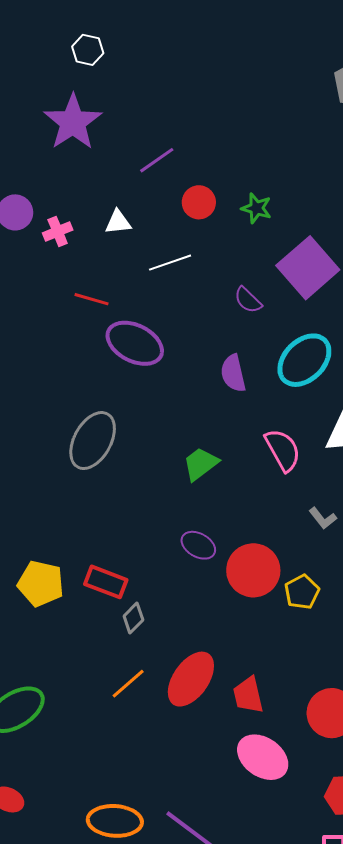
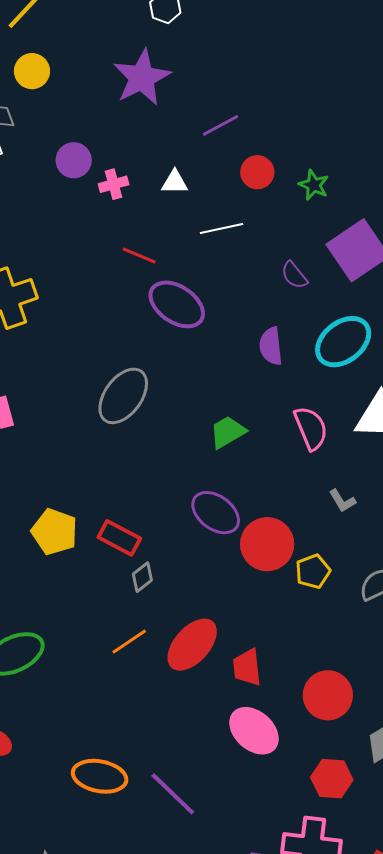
purple ellipse: (198, 545) -> (216, 513), size x1.4

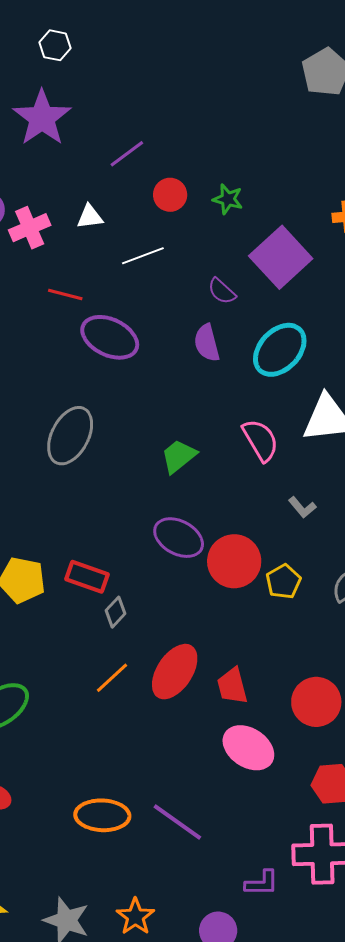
pink cross: (114, 184) -> (30, 228), size x1.4
purple semicircle: (271, 346) -> (207, 343), moved

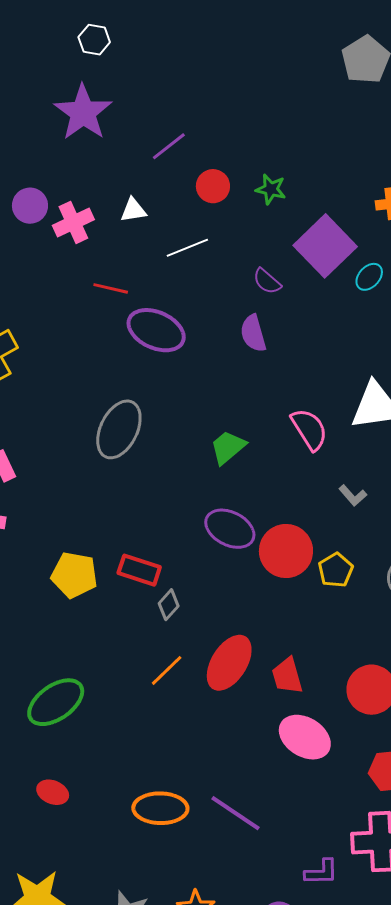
cyan ellipse: (280, 350) -> (369, 277), moved, size x0.5

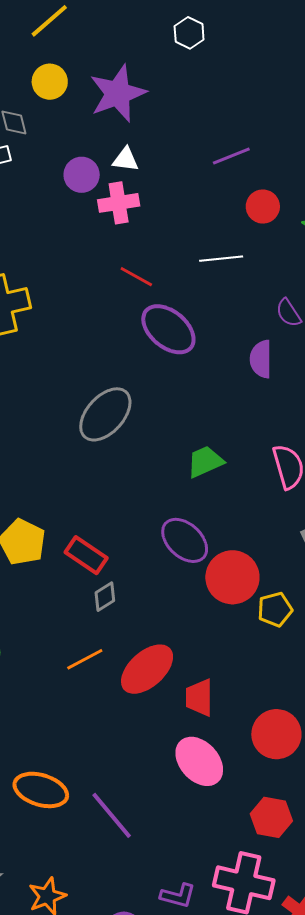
purple star: (83, 112) -> (118, 93), moved
white triangle: (133, 210) -> (125, 159), moved

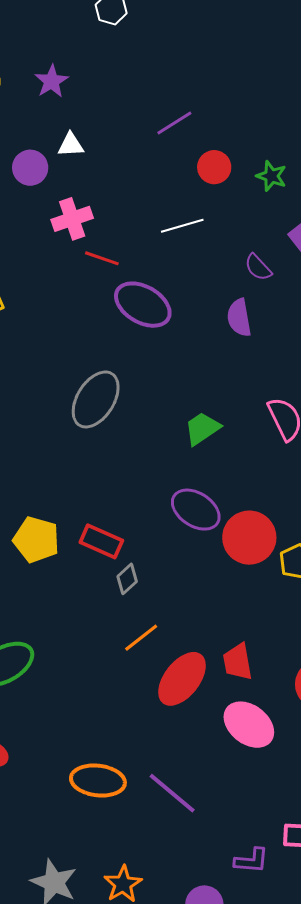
purple star: (118, 93) -> (52, 81), size x0.6
pink cross: (119, 203) -> (72, 219), moved
orange line: (85, 659) -> (141, 638), moved
red ellipse: (147, 669) -> (182, 679), moved

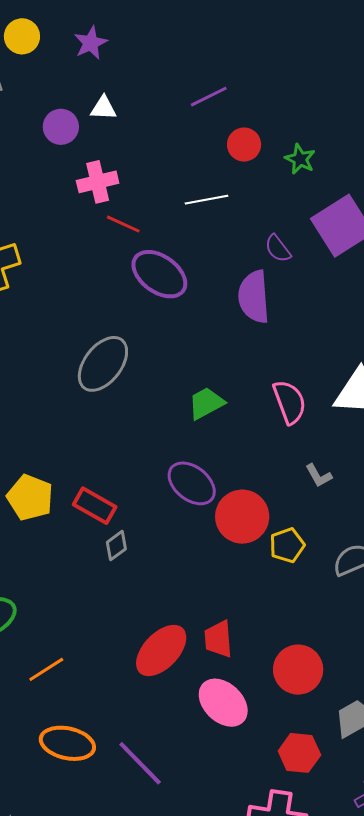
purple semicircle: (239, 318) -> (254, 297), size x1.4
orange line: (141, 638) -> (46, 669), moved

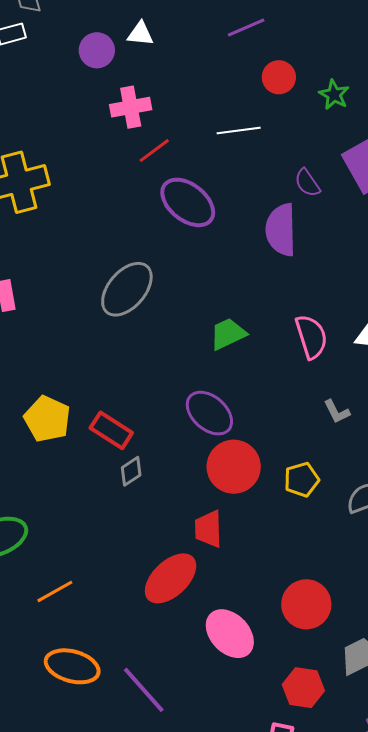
red line: (123, 224) -> (154, 151), turned -64
red circle: (242, 517) -> (234, 467), moved
red trapezoid: (218, 639) -> (208, 529), moved

